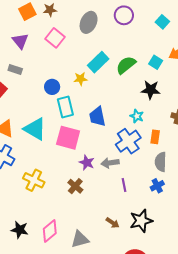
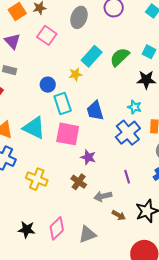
gray arrow: (110, 163) -> (103, 196), moved

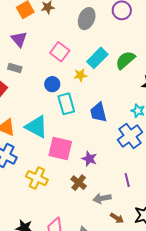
pink square: (47, 35) -> (60, 52), moved
pink square: (68, 134) -> (60, 148), moved

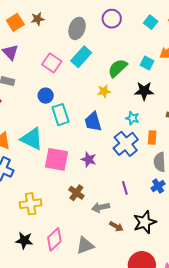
cyan rectangle: (97, 58) -> (81, 57), moved
yellow star: (80, 75) -> (104, 91), moved
purple star: (89, 159) -> (89, 159), moved
yellow cross: (37, 178) -> (31, 204), moved, turned -30

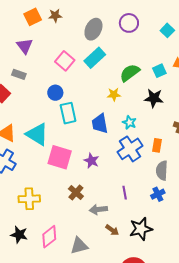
cyan square: (147, 63) -> (159, 71), turned 32
cyan star: (132, 118) -> (129, 122), moved

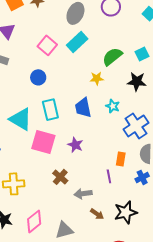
cyan rectangle: (68, 113) -> (50, 110), moved
orange rectangle: (157, 145) -> (121, 159), moved
blue cross: (130, 149) -> (136, 126), moved

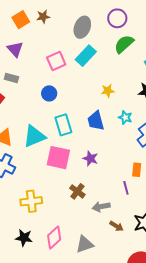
pink square: (47, 45) -> (56, 61), turned 30
green semicircle: (112, 57) -> (124, 44), moved
cyan triangle: (21, 119) -> (34, 136), turned -50

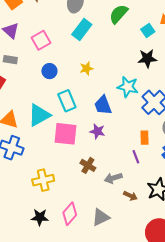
pink square: (56, 61) -> (41, 40), moved
yellow star: (108, 91) -> (86, 68), moved
cyan star: (125, 117) -> (128, 87), size x1.5
blue trapezoid: (96, 121) -> (103, 105), moved

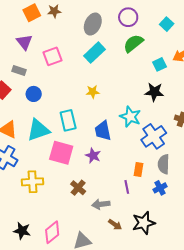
blue circle: (49, 71) -> (34, 94), moved
yellow cross: (43, 180) -> (33, 182), moved

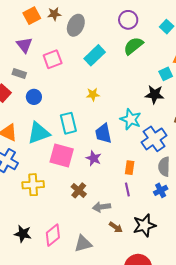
gray ellipse: (93, 24) -> (76, 25), moved
cyan square: (159, 64) -> (166, 74), moved
orange rectangle: (139, 169) -> (130, 168), moved

